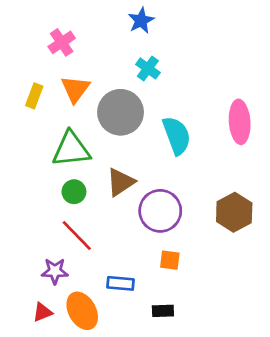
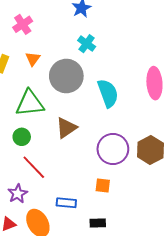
orange triangle: (75, 89) -> (33, 59), size x0.7
green circle: (74, 192) -> (22, 137), moved
purple circle: (160, 211) -> (113, 149), moved
purple star: (55, 271) -> (18, 194), turned -30

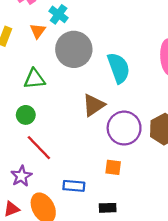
cyan cross: (87, 44) -> (59, 14), moved
green triangle: (30, 103) -> (34, 79), size x0.7
brown triangle: (66, 128) -> (93, 105), moved

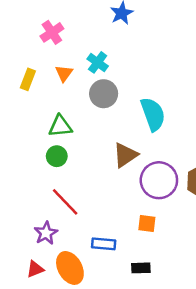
cyan cross: (59, 14) -> (98, 62), moved
gray circle: (74, 49) -> (104, 94), size x0.7
green circle: (26, 115) -> (57, 156), moved

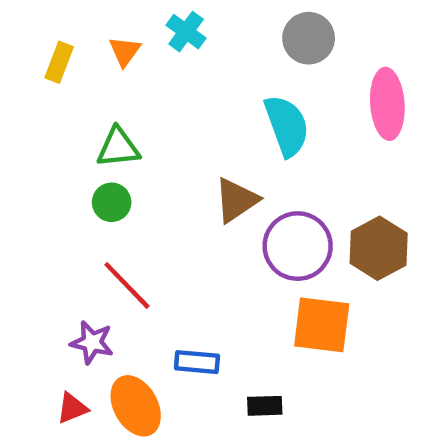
gray circle: (104, 94) -> (309, 38), moved
orange square: (147, 224) -> (322, 325), moved, size x1.8
purple star: (46, 233) -> (92, 342), turned -30

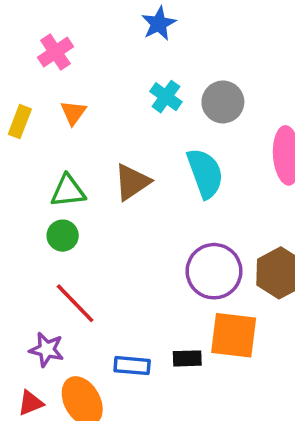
cyan cross: (186, 32) -> (166, 97), moved
brown triangle: (236, 200) -> (132, 182), moved
black rectangle: (265, 406) -> (187, 358), moved

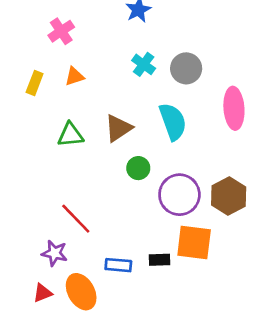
orange triangle: (73, 113) -> (74, 76), turned 36
green circle: (63, 236) -> (138, 168), moved

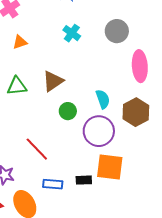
gray circle: (186, 68) -> (117, 31), moved
cyan semicircle: (173, 122) -> (103, 99), moved, size x0.7
brown hexagon: (229, 196) -> (136, 112), moved
red line: (76, 219) -> (37, 149), moved

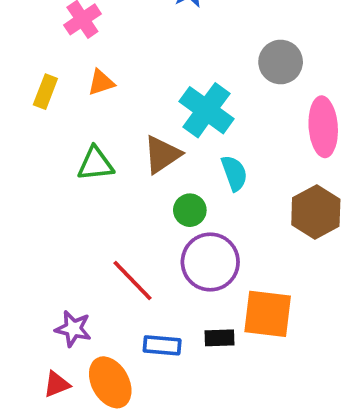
cyan cross: (72, 33) -> (207, 110), moved, size x1.6
cyan semicircle: (103, 99) -> (234, 173), moved
purple circle: (99, 131) -> (210, 262), moved

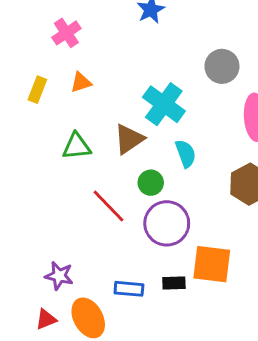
red line: (132, 281) -> (109, 206), moved

